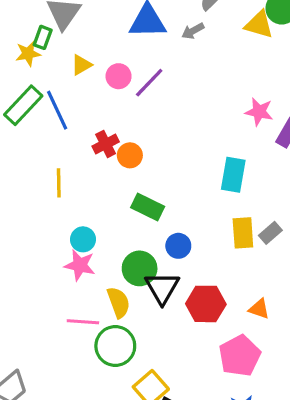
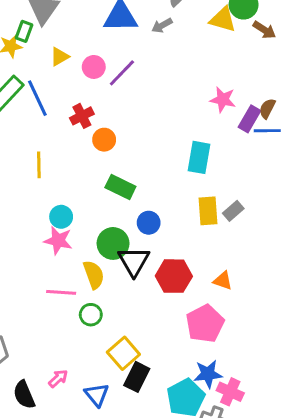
red cross: (106, 144) -> (82, 116), moved
green circle: (115, 346) -> (91, 315), size x0.6

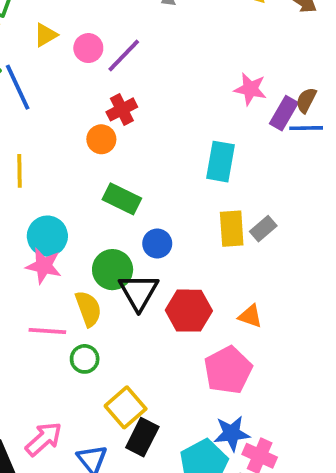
red cross: (82, 116) -> (122, 109), moved
cyan circle: (61, 217) -> (47, 236), size x1.4
pink arrow: (58, 378) -> (44, 439), size x1.5

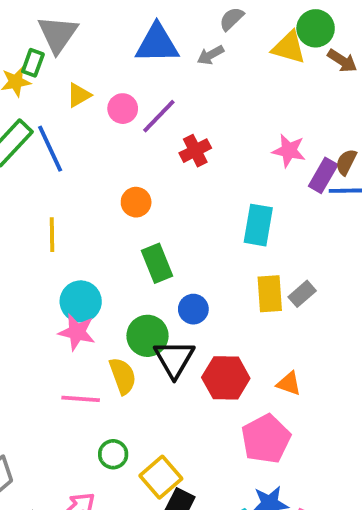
red cross: (122, 109) -> (195, 151), moved
green rectangle: (122, 199) -> (157, 263), turned 42
green circle: (85, 359) -> (113, 454), moved

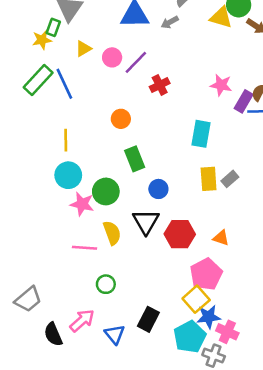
cyan circle: (81, 301) -> (68, 175), moved
green circle: (148, 336) -> (106, 191), moved
yellow square: (161, 477) -> (196, 299), moved

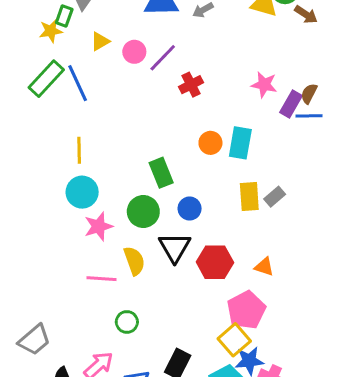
orange circle: (121, 119) -> (210, 143), moved
green circle: (106, 191) -> (143, 212), moved
pink star: (82, 204) -> (99, 226), turned -30

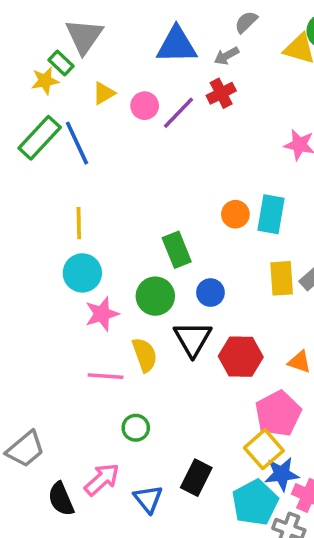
green rectangle: (64, 16) -> (61, 63), turned -66
red cross: (191, 85) -> (221, 93), moved

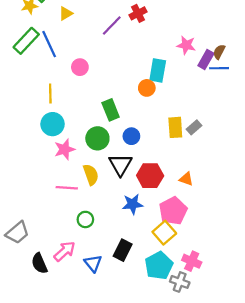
pink circle: (145, 106) -> (80, 67), moved
cyan rectangle: (271, 214) -> (158, 70), moved
blue star: (282, 474) -> (133, 204), moved

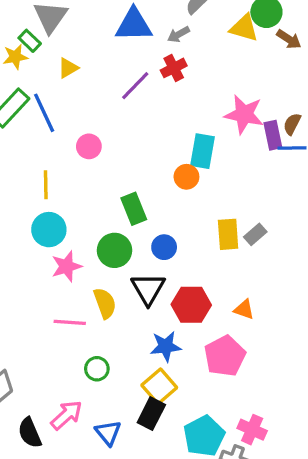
pink star: (186, 45) -> (244, 114), size x1.4
purple rectangle: (206, 59) -> (273, 135), turned -42
yellow square: (164, 233) -> (159, 386), moved

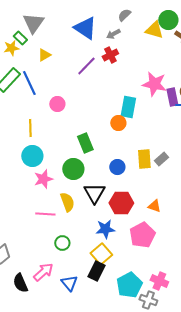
blue triangle: (134, 25) -> (85, 28), turned 35
blue circle: (164, 247) -> (117, 167), moved

